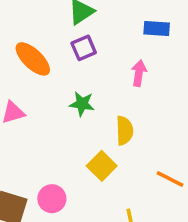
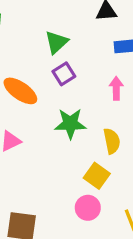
green star: (82, 104) -> (70, 124), size x1.4
pink circle: (52, 199) -> (88, 208), moved

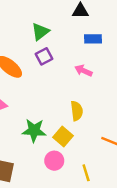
pink arrow: (116, 88) -> (83, 71), turned -70
green star: (70, 124) -> (34, 130), moved

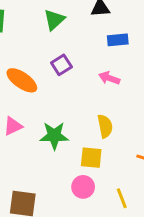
green triangle: (40, 32) -> (54, 20), moved
green star: (34, 130) -> (54, 136), moved
yellow square: (63, 137) -> (91, 158), turned -30

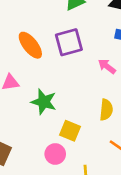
purple square: (61, 65) -> (69, 42), size x1.5
yellow semicircle: (105, 126) -> (106, 110), moved

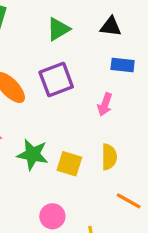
pink arrow: (107, 66) -> (105, 104), turned -102
yellow square: (70, 131) -> (69, 164), moved

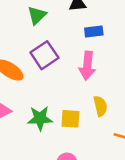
pink arrow: (105, 104) -> (87, 66), size x1.5

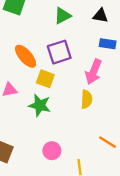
yellow semicircle: (100, 106) -> (87, 99), moved
yellow square: (70, 119) -> (45, 79), moved

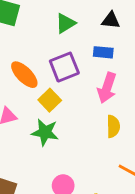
blue rectangle: (108, 44) -> (103, 52), moved
yellow square: (45, 79) -> (50, 100), turned 30
yellow semicircle: (87, 99) -> (113, 126), moved

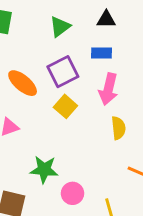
yellow square: (50, 100) -> (65, 106), moved
green star: (45, 132) -> (44, 170), moved

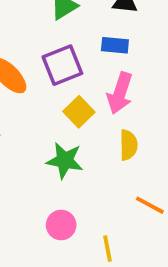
yellow square: (65, 106) -> (79, 112), moved
green star: (44, 170) -> (65, 160), moved

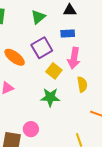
pink circle: (61, 225) -> (31, 129), moved

